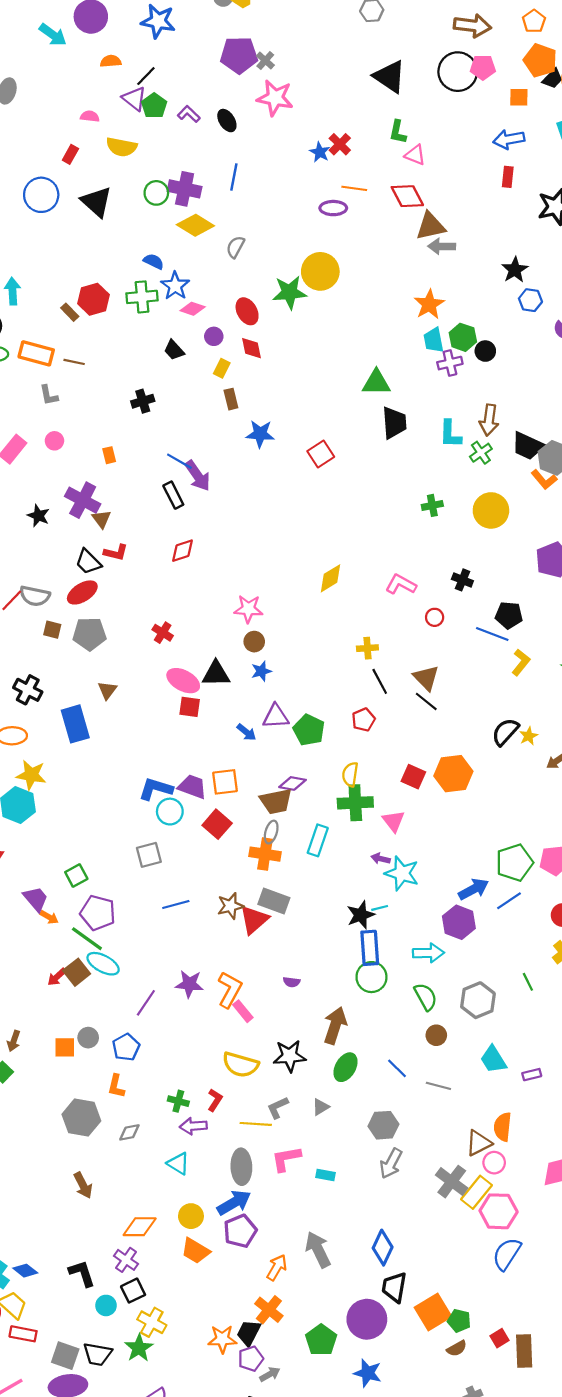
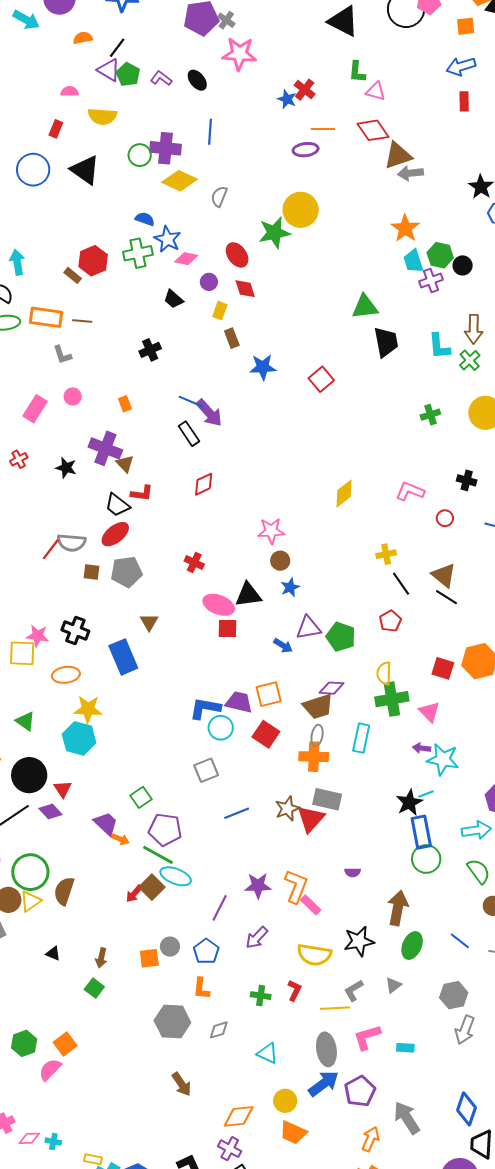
purple arrow: (193, 1126) -> (257, 938), moved, turned -35
purple pentagon: (240, 1231) -> (360, 1091), moved

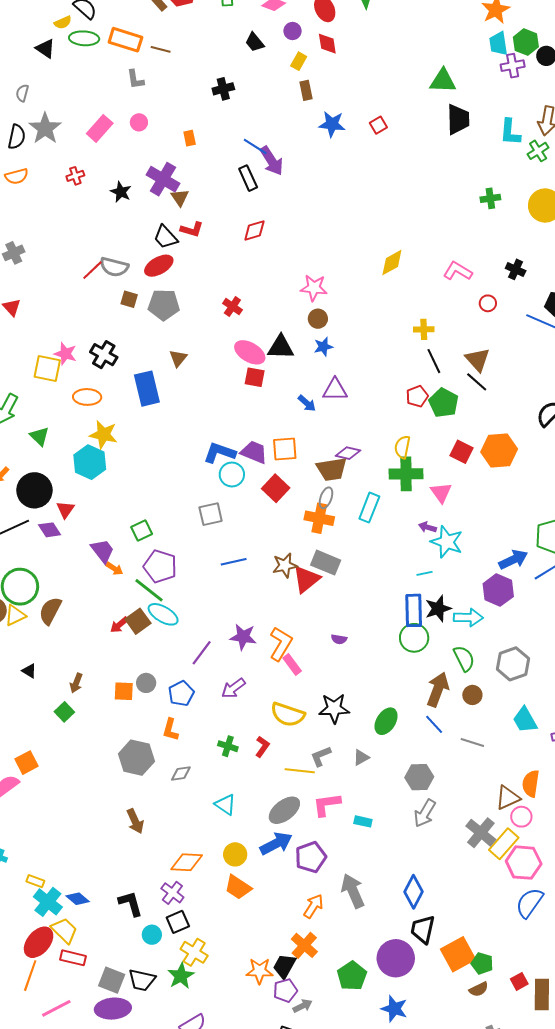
red square: (321, 379) -> (378, 125), moved, size x0.7
green pentagon: (341, 637) -> (444, 403), moved
black star: (409, 803) -> (438, 609), moved
brown arrow: (398, 908) -> (438, 689), moved
gray ellipse: (326, 1049) -> (284, 810), turned 52

